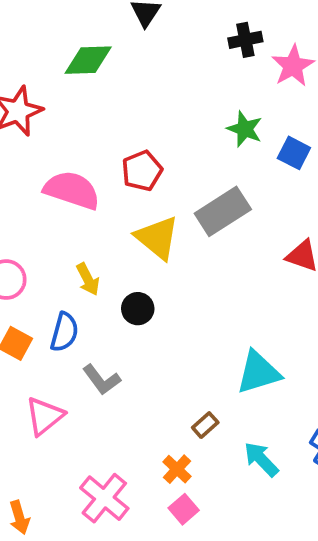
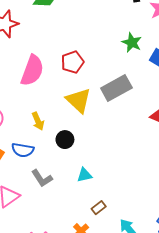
pink semicircle: (72, 190) -> (32, 70), turned 88
blue semicircle: (64, 332) -> (23, 150), turned 80
cyan triangle: (258, 372) -> (84, 175), moved, size x0.6

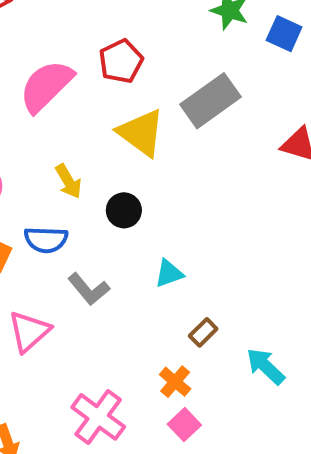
pink semicircle: (32, 70) -> (46, 86), turned -148

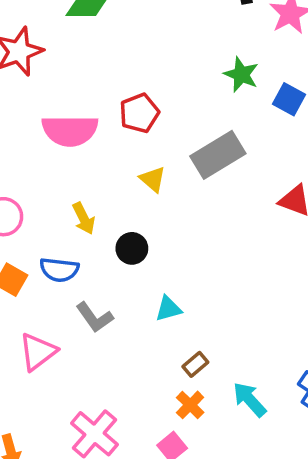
pink semicircle: (46, 86) -> (70, 130), turned -140
yellow triangle: (141, 133) -> (153, 179), size x0.6
orange cross: (175, 382) -> (190, 405), moved

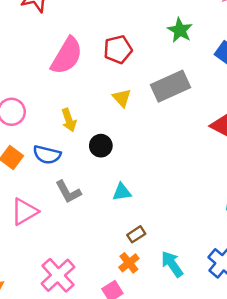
green star: (241, 75) -> (180, 30), moved
pink semicircle: (70, 130) -> (67, 56), turned -66

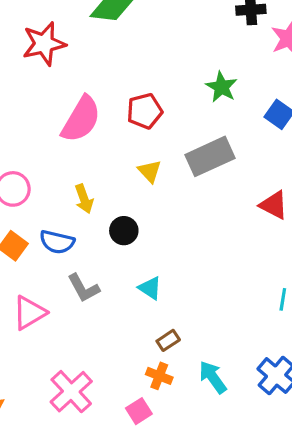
cyan triangle: (122, 192) -> (150, 288), turned 42
orange cross: (129, 263) -> (159, 376), turned -30

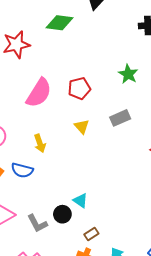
gray rectangle: (210, 156) -> (120, 118), size x0.7
black circle: (124, 231) -> (62, 214), moved
gray L-shape: (83, 288) -> (37, 223), moved

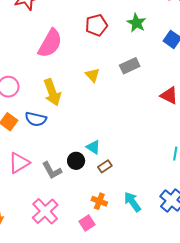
red pentagon: (79, 88) -> (96, 25), moved
yellow arrow: (40, 143) -> (52, 92), size x1.5
brown rectangle: (91, 234) -> (105, 166), moved

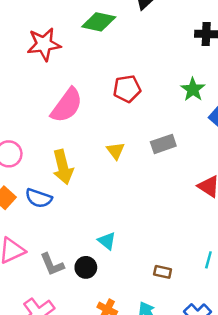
green star: (136, 23) -> (193, 89), moved
black circle: (76, 161) -> (86, 267), moved
brown rectangle: (105, 166) -> (163, 272), moved, turned 40

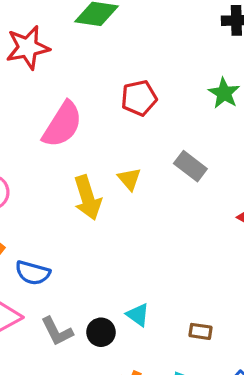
gray rectangle: (163, 144) -> (190, 166), turned 60
yellow arrow: (63, 167) -> (88, 198), moved
blue semicircle: (39, 198) -> (33, 273), moved
cyan triangle: (107, 241) -> (138, 315), moved

